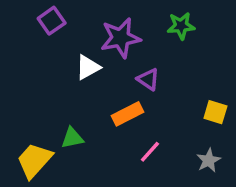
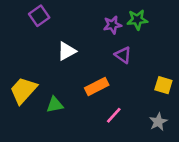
purple star: (121, 38) -> (112, 25), moved, size x0.6
purple triangle: (148, 79) -> (123, 55), moved
yellow trapezoid: (34, 160) -> (23, 90), moved

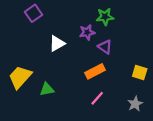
green star: (137, 20) -> (105, 17), moved
purple star: (112, 25) -> (87, 32), moved
orange rectangle: (97, 86) -> (95, 71), moved

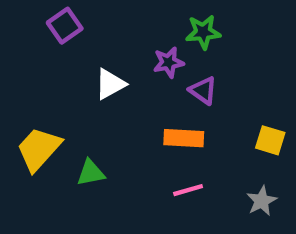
orange rectangle: (95, 71) -> (184, 138), turned 30
pink line: (97, 98) -> (188, 190), turned 32

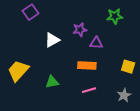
green star: (203, 32) -> (115, 16), moved
purple triangle: (203, 91) -> (96, 43), turned -32
green triangle: (91, 173) -> (52, 82), moved

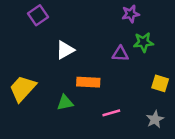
green star: (115, 16) -> (143, 42), moved
purple star: (80, 30) -> (131, 14), moved
orange rectangle: (87, 66) -> (88, 82), moved

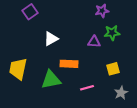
yellow square: (160, 83) -> (113, 69), moved, turned -32
yellow trapezoid: (23, 88) -> (18, 69), turned -30
green triangle: (65, 103) -> (51, 80), size x1.5

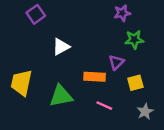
purple triangle: (94, 42) -> (116, 62), moved, turned -48
orange rectangle: (69, 64) -> (95, 77), moved
pink line: (87, 88) -> (104, 106), turned 40

